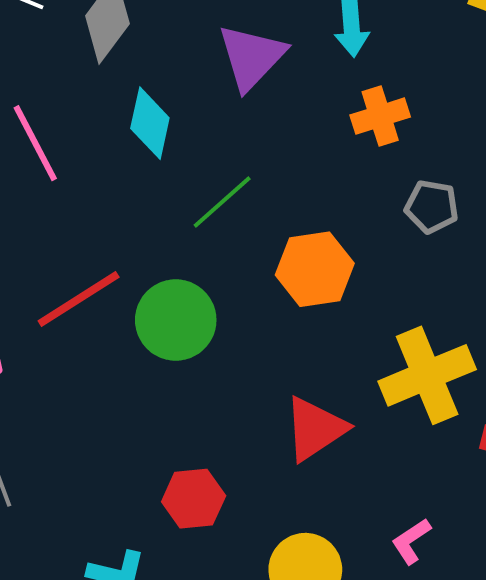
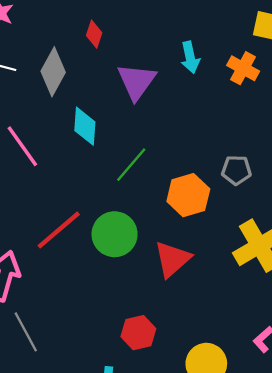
orange cross: (380, 116) -> (243, 68), moved, turned -36
gray pentagon: (432, 207) -> (236, 170), moved
red triangle: (315, 429) -> (172, 259), moved

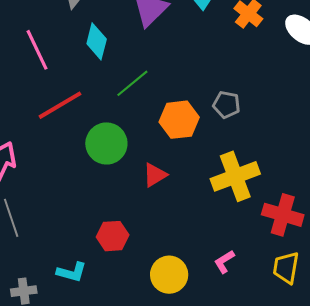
red line: (59, 230) -> (60, 105), moved
red triangle: (172, 259) -> (155, 175), size x0.7

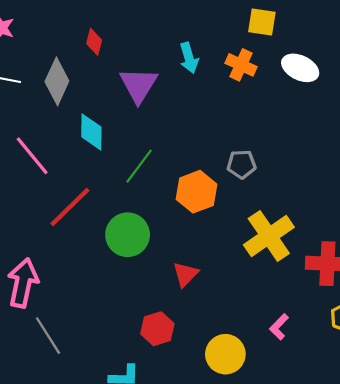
red triangle: (155, 175) -> (185, 274), moved

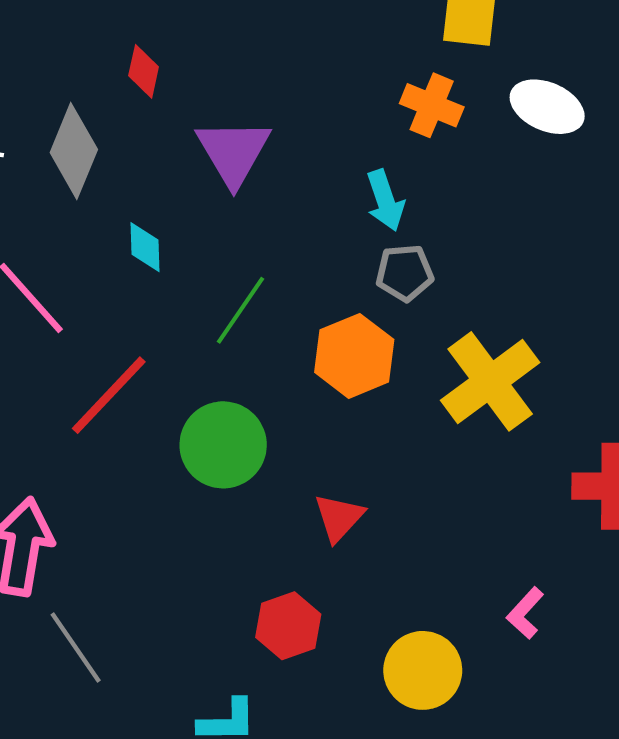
cyan arrow: (189, 58) -> (385, 200), moved
cyan diamond: (91, 132) -> (145, 247), size x0.7
gray pentagon: (241, 164) -> (405, 273), moved
yellow cross: (269, 236) -> (490, 381), moved

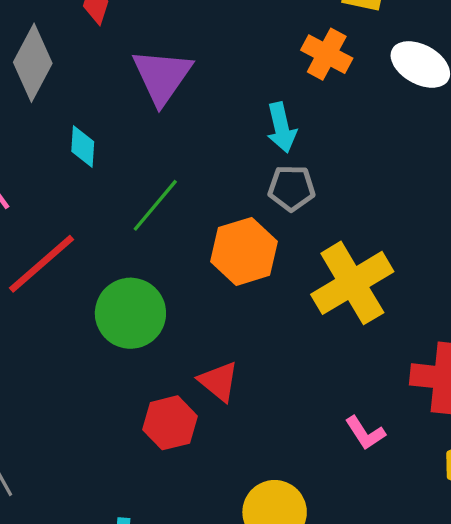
red triangle: (339, 518) -> (219, 381), turned -39
pink L-shape: (525, 613) -> (365, 433), moved, turned -81
red hexagon: (288, 626) -> (170, 423), moved

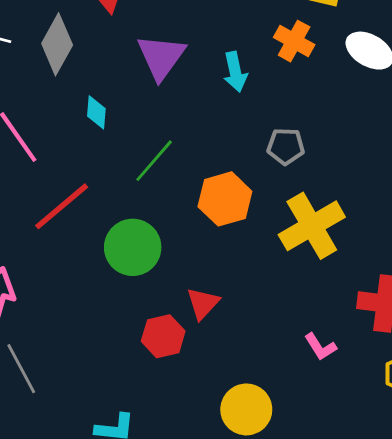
cyan arrow: (281, 128) -> (235, 72), moved
gray pentagon: (291, 188) -> (286, 146), moved
red triangle: (219, 381) -> (203, 303), turned 33

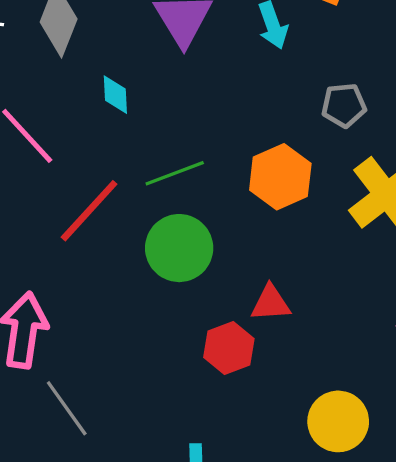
green line: (154, 161) -> (175, 173), moved, turned 36
red triangle: (203, 303) -> (271, 303), turned 51

